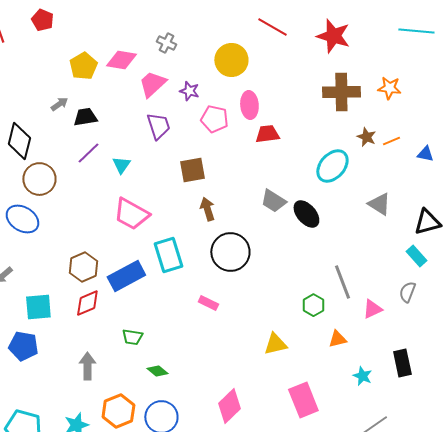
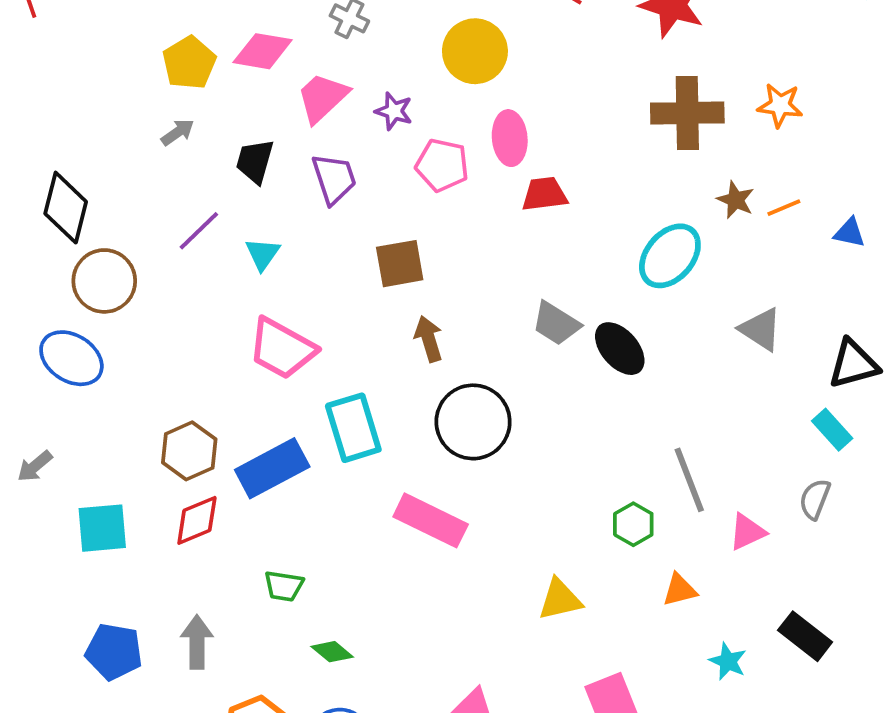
gray arrow: (59, 104) -> (178, 132), moved
black trapezoid: (85, 117) -> (255, 161), moved, turned -65
pink rectangle: (208, 303) -> (431, 520), size x1.8
blue pentagon: (23, 346) -> (114, 652), moved
black rectangle: (402, 363) -> (805, 636), turned -40

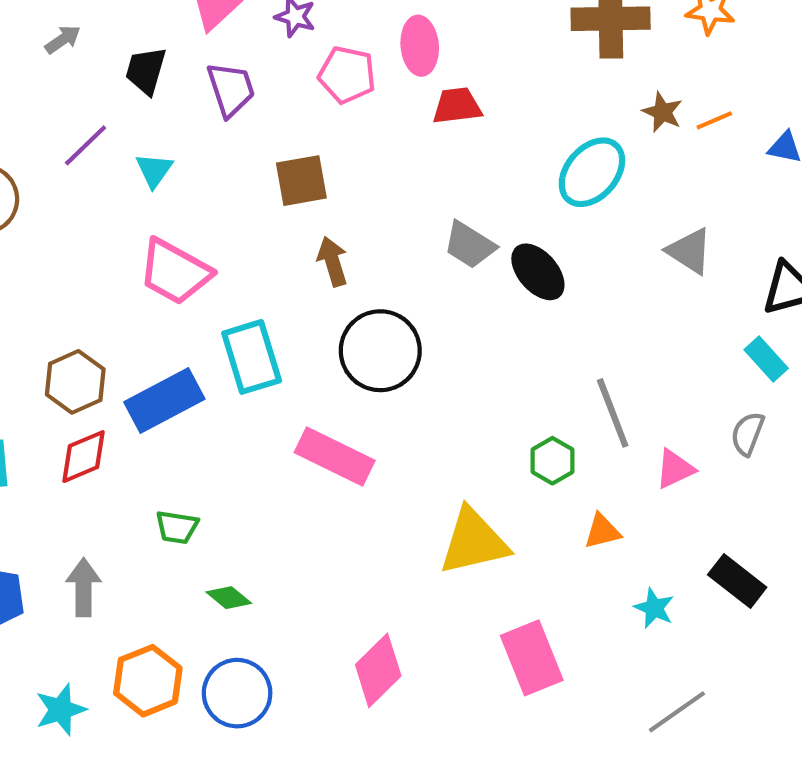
yellow triangle: (560, 600) -> (474, 542), size x1.5

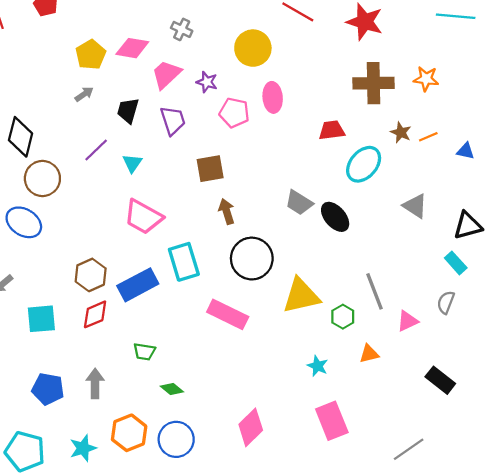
red trapezoid: (457, 106) -> (332, 130), moved
yellow triangle: (474, 542) -> (301, 296), moved
cyan star: (654, 608) -> (318, 366), moved

